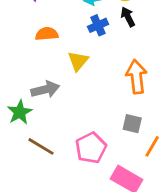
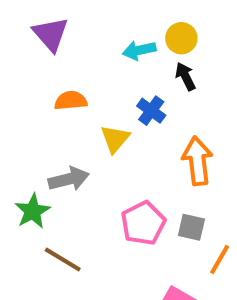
blue cross: (98, 25) -> (151, 111), moved, turned -30
pink pentagon: (91, 148) -> (143, 223), moved

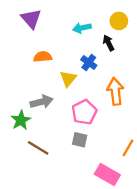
yellow circle: (181, 38) -> (119, 21), moved
pink pentagon: (143, 223) -> (84, 112), moved
gray square: (191, 227) -> (80, 140), moved

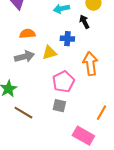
blue cross: (89, 63) -> (67, 39), turned -32
yellow triangle: (68, 79) -> (49, 53), turned 35
gray arrow: (42, 102) -> (24, 57), moved

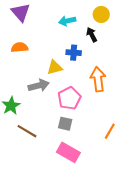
orange semicircle: (27, 34) -> (20, 47), moved
gray arrow: (24, 57) -> (39, 86), moved
pink rectangle: (83, 136) -> (68, 152), moved

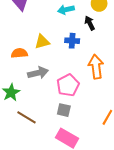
orange semicircle: (20, 47) -> (19, 53), moved
yellow triangle: (55, 67) -> (42, 42), moved

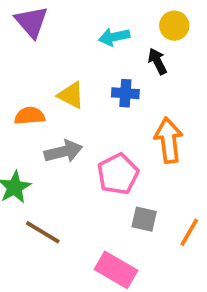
yellow triangle: (42, 42) -> (71, 95), turned 42
gray square: (64, 110) -> (144, 219), moved

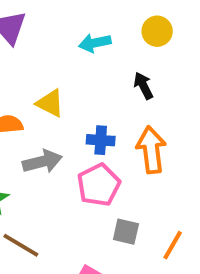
black arrow: (157, 61) -> (143, 86), moved
blue cross: (125, 93) -> (101, 140), moved

